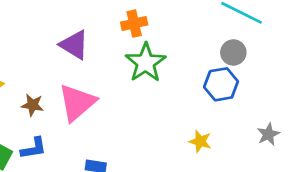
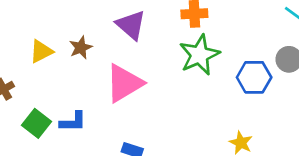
blue hexagon: (221, 84) -> (254, 77), moved
brown star: (32, 105) -> (81, 48), moved, turned 30

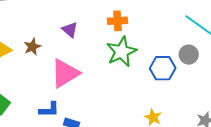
purple triangle: (131, 25) -> (70, 30), size x0.7
blue L-shape: (73, 122) -> (49, 110), moved

